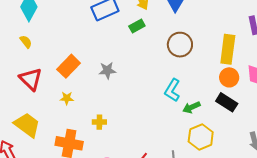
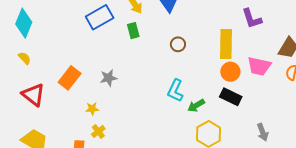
green rectangle: (137, 26) -> (133, 31), turned -70
brown circle: (180, 45) -> (178, 44), size x0.6
yellow star: (67, 98) -> (92, 109), moved
yellow cross: (99, 122) -> (98, 131), moved, turned -32

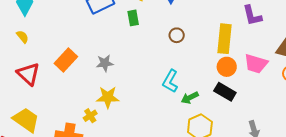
yellow star: (92, 109) -> (108, 97), moved, size x1.6

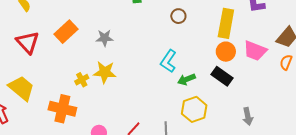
yellow cross: (90, 116) -> (82, 80), moved

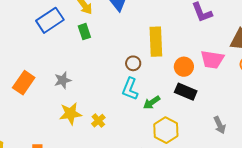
brown circle: (178, 16) -> (133, 63), moved
yellow rectangle: (226, 23) -> (156, 42), moved
yellow cross: (82, 80) -> (98, 121), moved

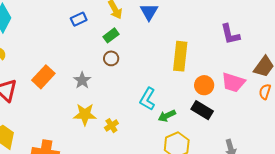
blue rectangle: (50, 20) -> (79, 19), size x0.6
green rectangle: (84, 32) -> (111, 35), turned 63
brown circle: (133, 63) -> (111, 58), moved
gray star: (63, 80) -> (82, 80), turned -30

